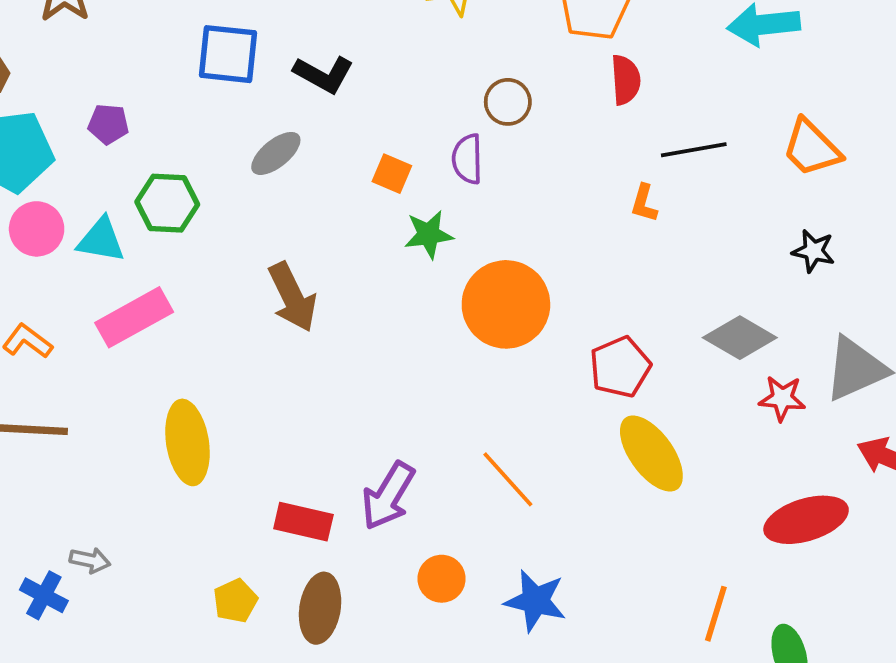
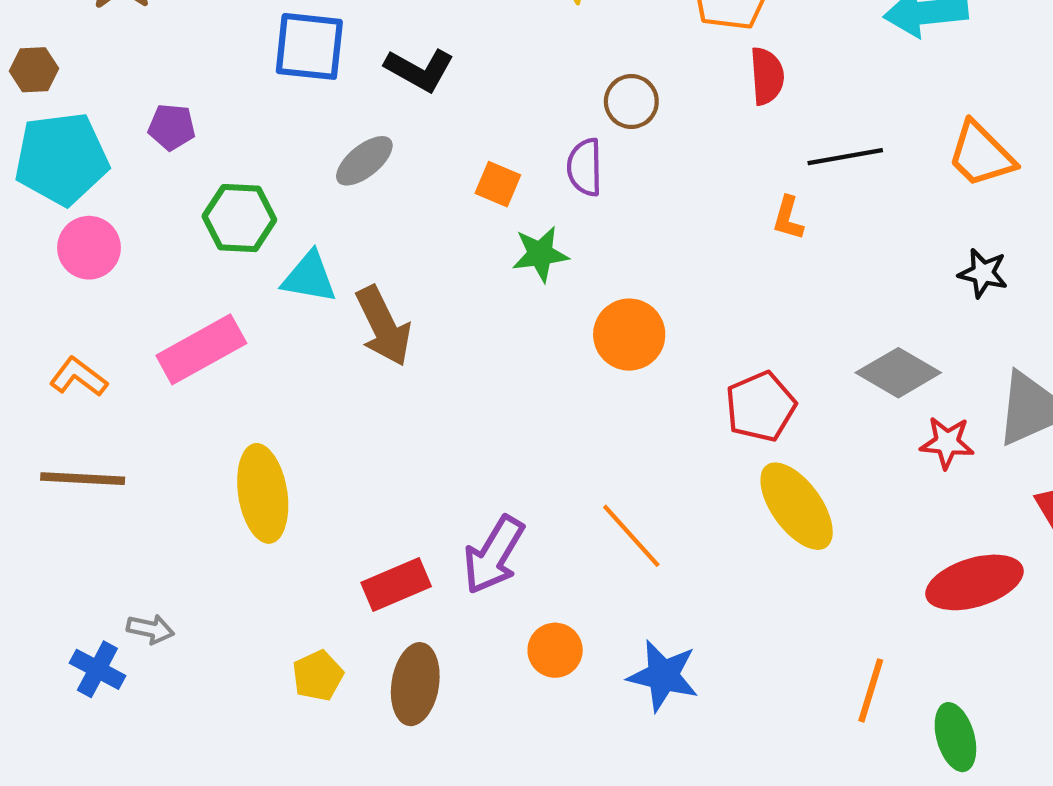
cyan triangle: (101, 240) -> (309, 277), moved
orange circle: (506, 304) -> (629, 335), size x0.7
red rectangle: (303, 522) -> (396, 585), turned -36

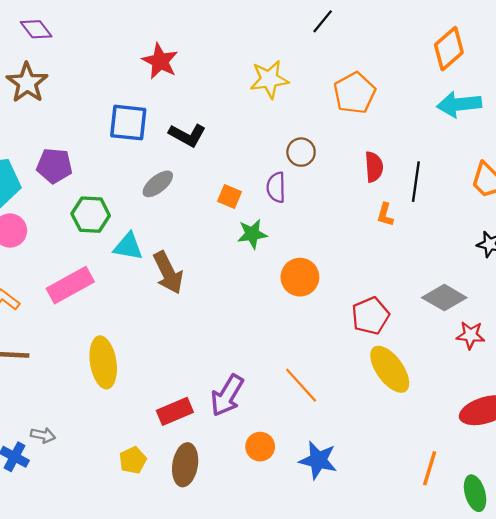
red semicircle: (767, 76) -> (374, 167), moved
purple pentagon: (172, 127) -> (54, 166), size x1.4
black line: (845, 157) -> (416, 182), turned -72

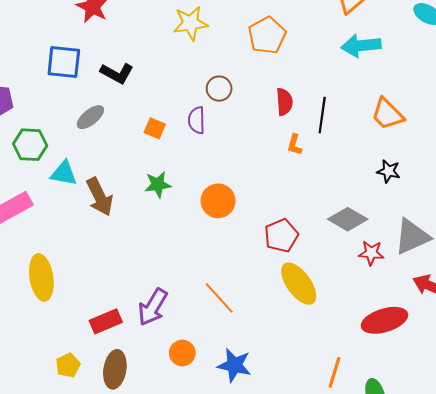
green star: (252, 234) -> (158, 185), moved

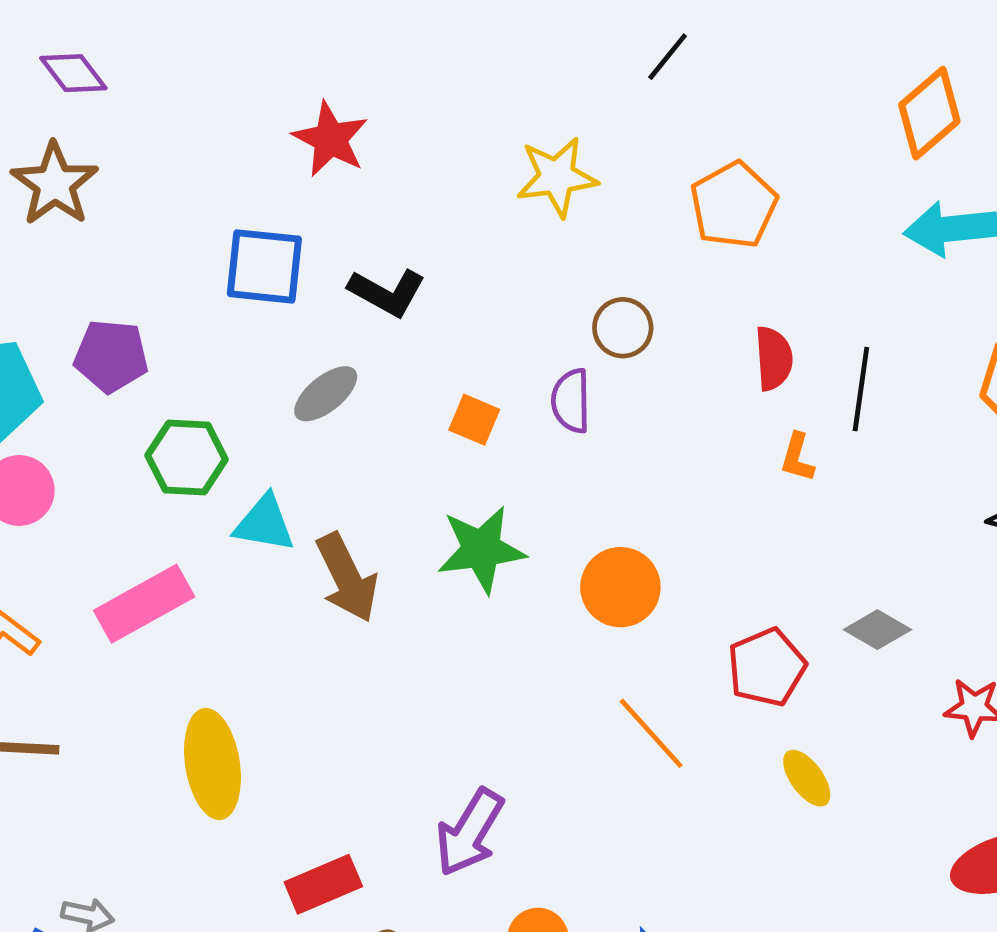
green star: (158, 185) -> (481, 549), size x1.4
gray diamond: (348, 219) -> (877, 630), moved, size x0.7
yellow ellipse: (299, 284) -> (807, 778), size x0.6
orange line: (219, 298) -> (651, 733), moved
red rectangle: (106, 321) -> (323, 884), moved

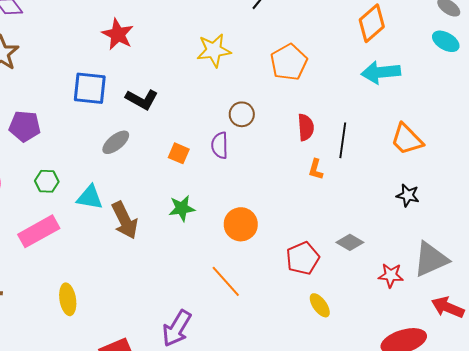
green hexagon: (187, 457) -> (47, 181), moved, size x0.7
green star: (481, 549) -> (182, 208), size x0.7
orange line: (651, 733) -> (226, 281), moved
yellow ellipse: (212, 764) -> (68, 299), size x0.7

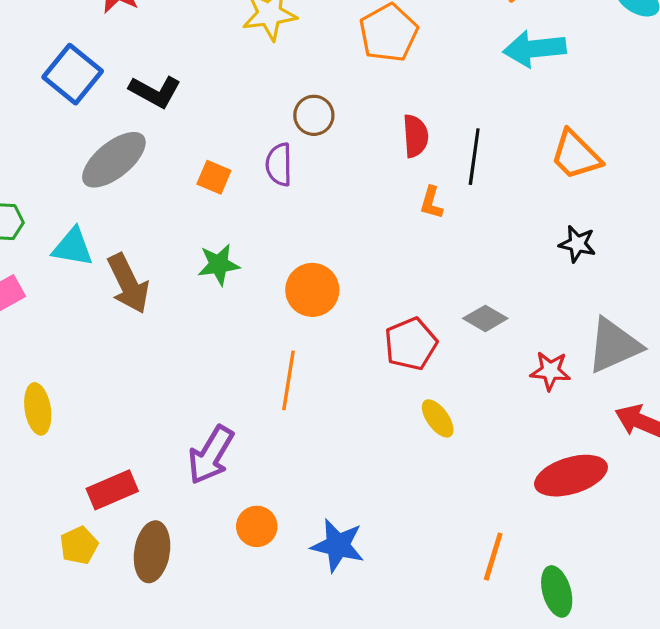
blue square: (90, 88) -> (73, 74), turned 33
gray ellipse: (116, 142) -> (114, 160), size x1.5
orange line: (226, 281) -> (288, 380), turned 51

